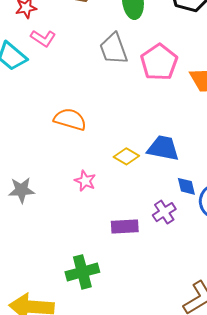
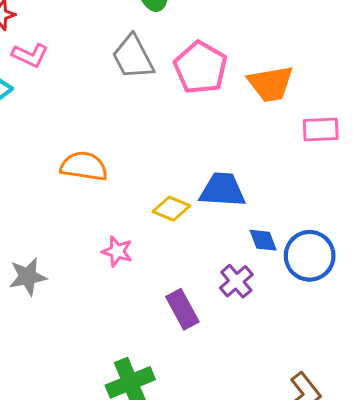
purple rectangle: (125, 226) -> (182, 309), turned 72

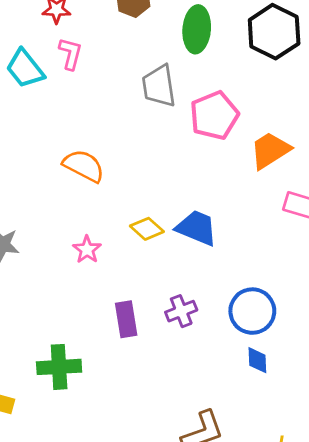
pink L-shape: (30, 55) -> (70, 54), turned -120
orange trapezoid: (271, 84) -> (270, 150), turned 138
blue diamond: (263, 240) -> (257, 360), moved

